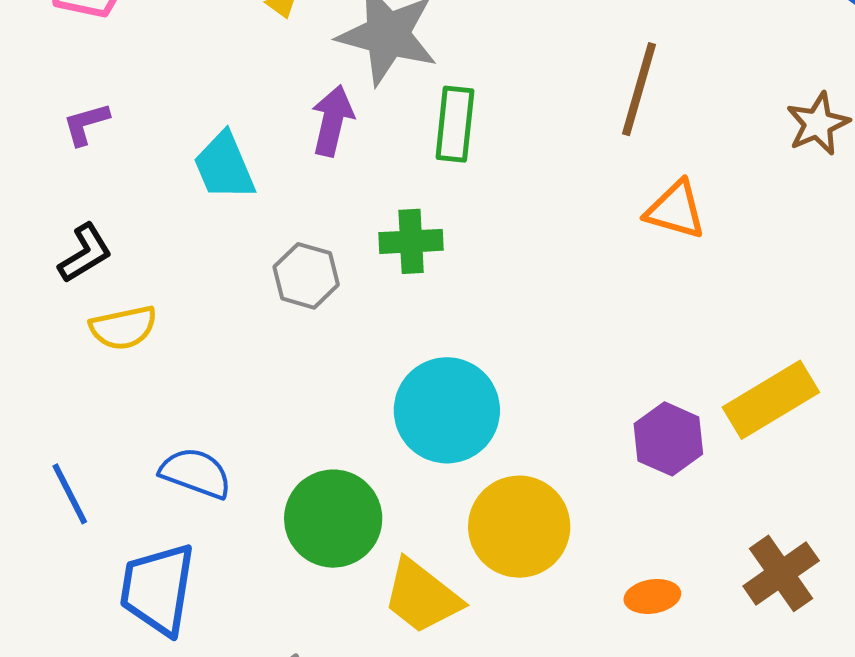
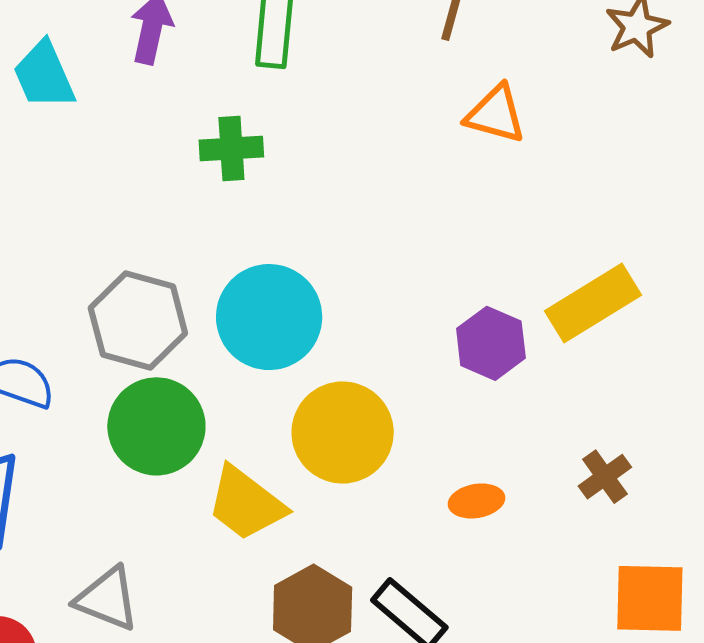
gray hexagon: (306, 276) -> (138, 321), moved, size x1.5
brown cross: (781, 573) -> (605, 477), size x0.7

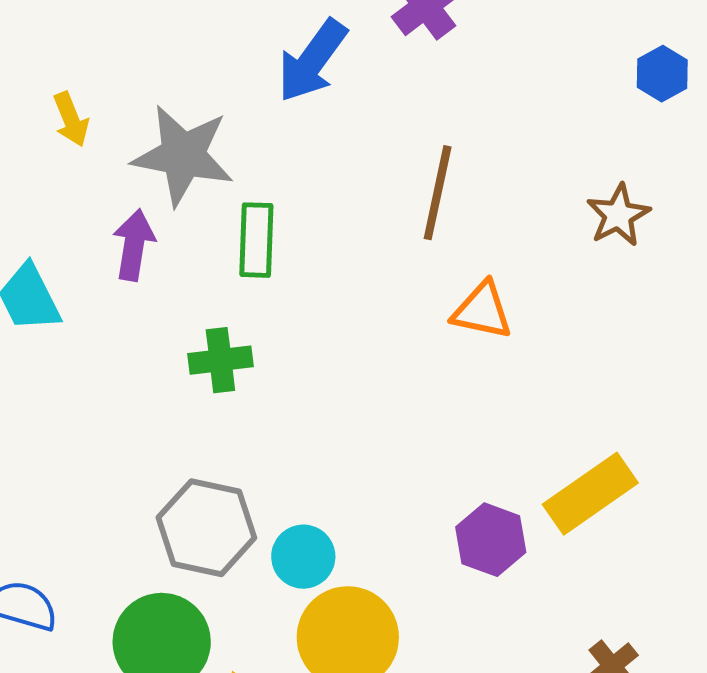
cyan circle: (269, 317) -> (303, 557), moved, size x0.6
gray hexagon: (138, 321) -> (206, 528), moved

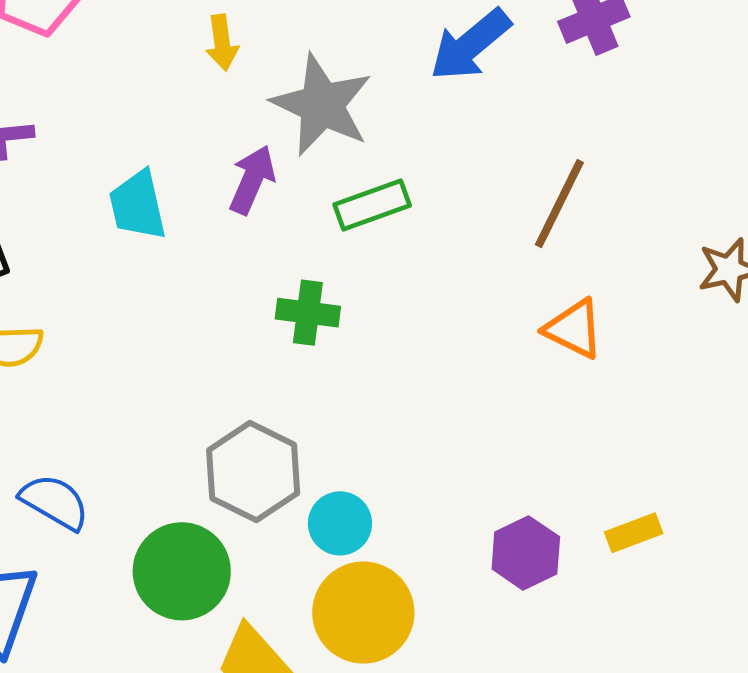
green rectangle: (256, 240) -> (372, 205), turned 54
yellow rectangle: (590, 494) -> (634, 533), size x0.6

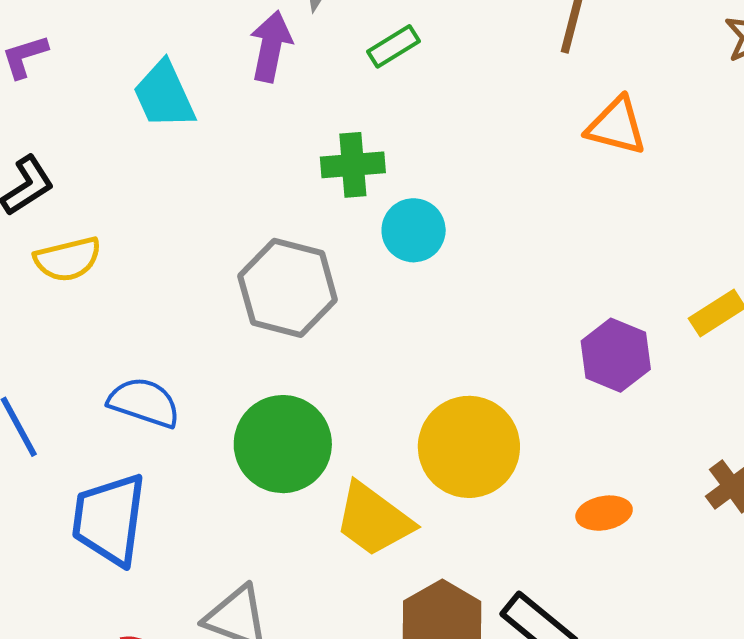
green rectangle: (372, 205) -> (393, 46), size x0.7
gray hexagon: (253, 472) -> (288, 288), moved
cyan circle: (340, 523) -> (414, 230), moved

